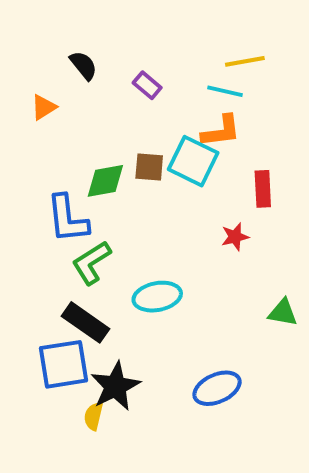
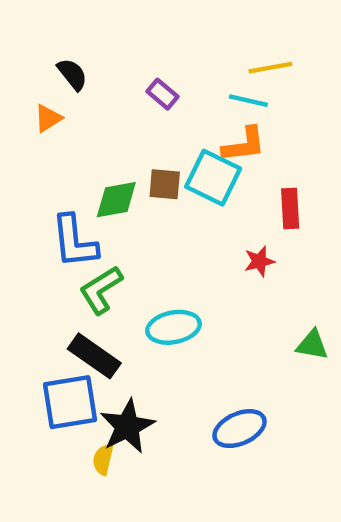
black semicircle: (83, 65) -> (72, 74), moved

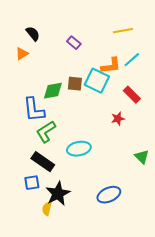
cyan line: (248, 101) -> (132, 60), moved, turned -54
red rectangle: (290, 208) -> (132, 95), turned -42
green triangle: (312, 345) -> (142, 157), turned 35
blue square: (70, 402) -> (32, 183), size x0.6

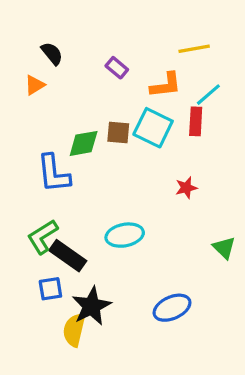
orange L-shape: (111, 66) -> (166, 85), moved
red rectangle: (132, 95) -> (196, 121), moved, turned 48
green L-shape: (46, 132) -> (43, 237), moved
yellow semicircle: (47, 209) -> (74, 330), size x1.5

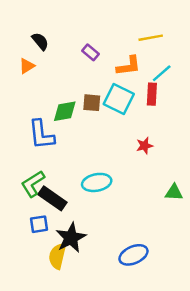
green triangle: (224, 248) -> (174, 192), turned -42
blue ellipse: (172, 308) -> (133, 255), moved

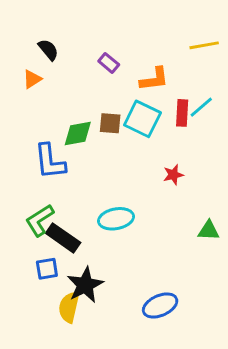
yellow line: (151, 38) -> (204, 45), moved
cyan line: (162, 73) -> (201, 107), moved

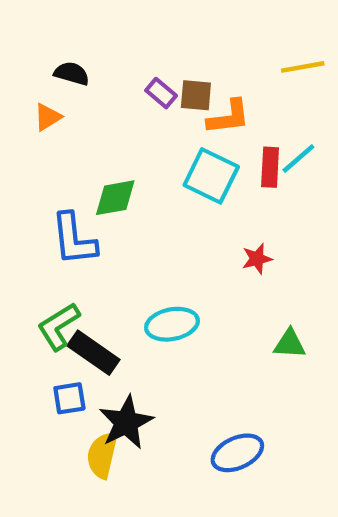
black semicircle: (48, 50) -> (72, 73), turned -35
brown square: (110, 123) -> (196, 95), moved
green triangle: (209, 231) -> (290, 344), moved

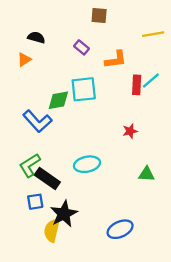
brown square: (196, 95) -> (99, 15), moved
cyan square: (211, 176) -> (84, 89), moved, turned -32
blue L-shape: (74, 239) -> (37, 121), turned -36

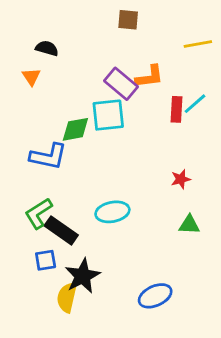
purple rectangle: (81, 47) -> (121, 84), moved, size x1.6
orange triangle: (24, 60) -> (31, 77), turned -32
blue L-shape: (37, 121) -> (48, 156), turned -36
red star: (130, 131) -> (181, 179), moved

